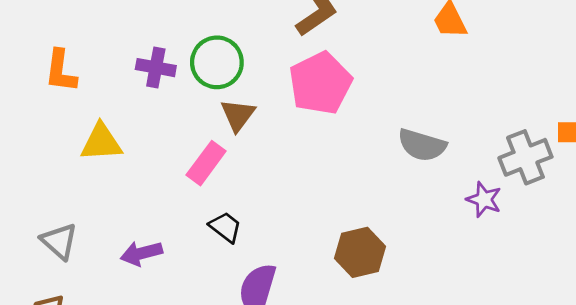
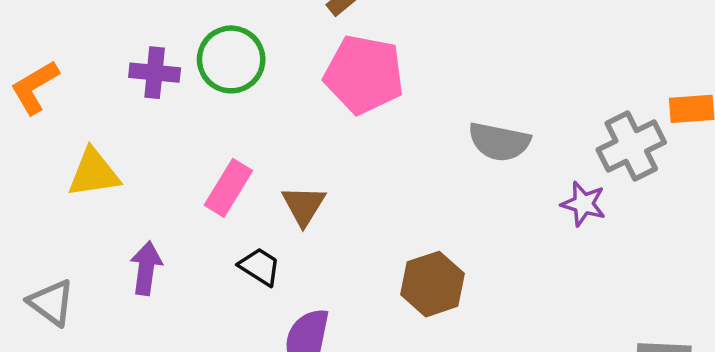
orange L-shape: (61, 71) -> (35, 87), turned 57
pink pentagon: (320, 83) -> (364, 75), turned -30
brown triangle: (238, 115) -> (304, 205), moved
purple arrow: (141, 253) -> (146, 268), moved, turned 117

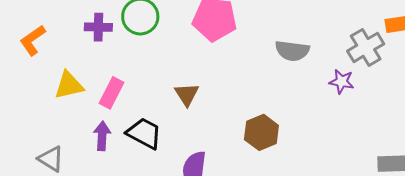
pink rectangle: (228, 188) -> (112, 93), moved
black trapezoid: (260, 267) -> (144, 133), moved, size x1.5

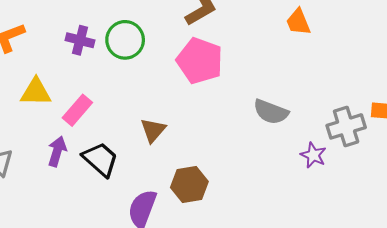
brown hexagon: (261, 132) -> (189, 185), moved

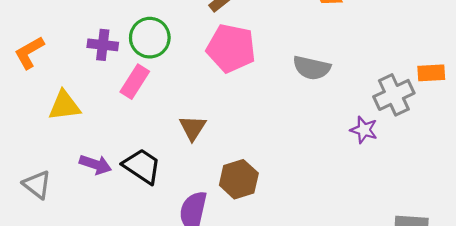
pink rectangle: (77, 110) -> (135, 82), moved
gray semicircle: (271, 112) -> (312, 68), moved
purple arrow: (57, 151) -> (95, 165), turned 100

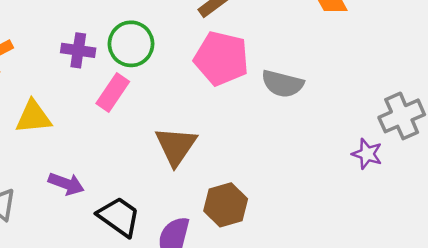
gray semicircle: (312, 68) -> (282, 84), moved
brown triangle: (193, 128) -> (176, 146), size x1.4
black trapezoid: (142, 166) -> (119, 217), moved

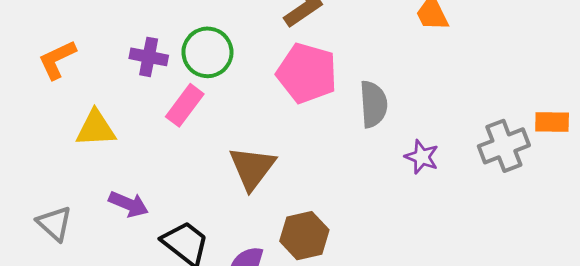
gray semicircle: (282, 84) -> (373, 104), turned -111
purple star: (367, 154) -> (422, 157), moved

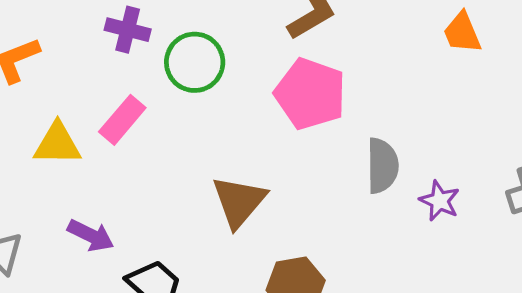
purple cross: (149, 57) -> (128, 30), moved
gray semicircle: (373, 104) -> (382, 166), moved
pink rectangle: (185, 105) -> (122, 120), moved

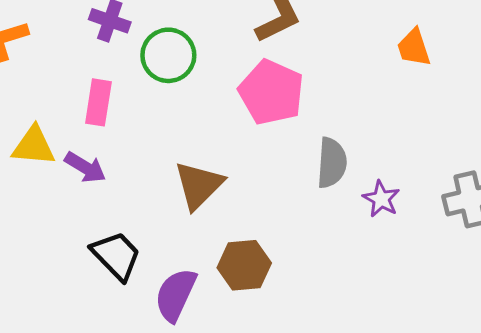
pink rectangle: (122, 120) -> (98, 102), turned -36
yellow triangle: (57, 144) -> (34, 146), moved
purple arrow: (91, 235) -> (85, 167), moved

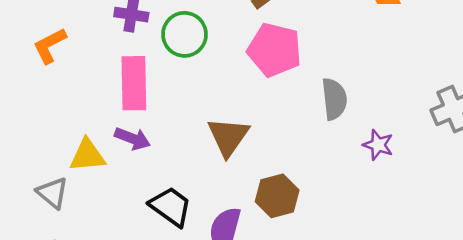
pink rectangle: (98, 102) -> (134, 83), size x1.4
yellow triangle: (34, 146) -> (87, 155), moved
purple star: (381, 199) -> (378, 145), moved

